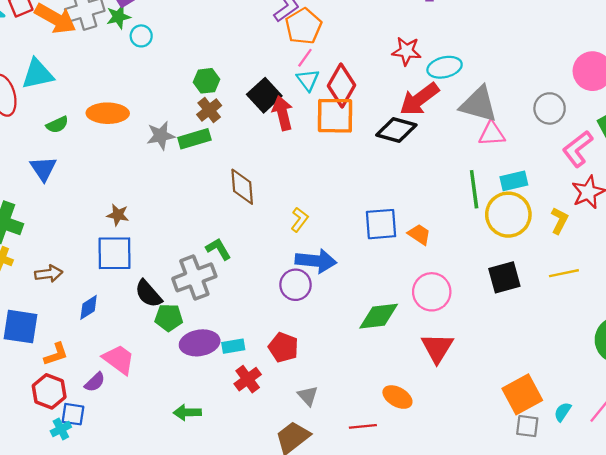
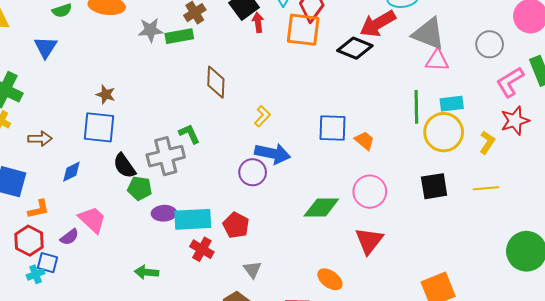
red arrow: (283, 113) -> (258, 22), size x0.7
purple ellipse: (200, 343) -> (164, 213), size x0.7
cyan rectangle: (233, 346) -> (193, 219), size x1.8
red cross: (248, 379) -> (202, 249), turned -30

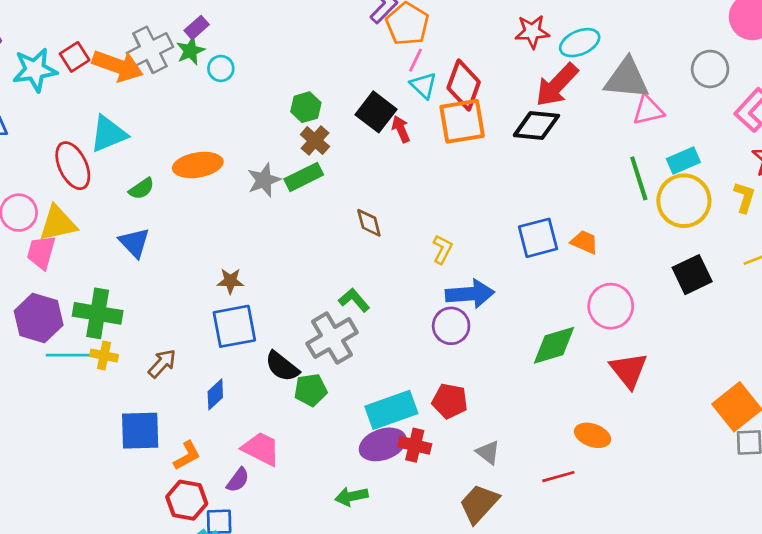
brown diamond: (216, 82) -> (369, 223), size x0.7
brown arrow: (40, 139) -> (162, 363), turned -30
purple ellipse: (164, 213) -> (383, 444), moved, size x1.4

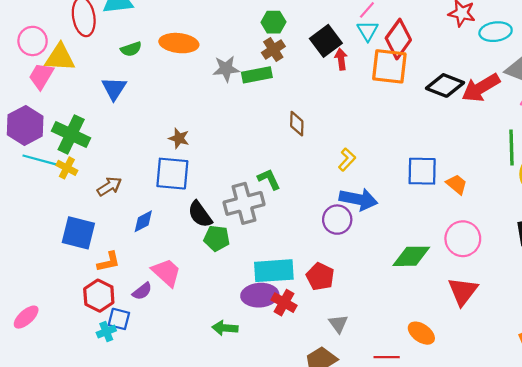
red arrow: (557, 85) -> (481, 88), moved

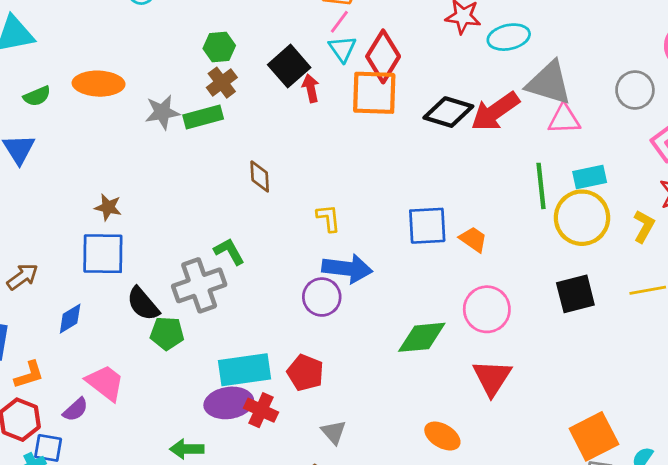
yellow L-shape: (347, 160) -> (328, 218), turned -45

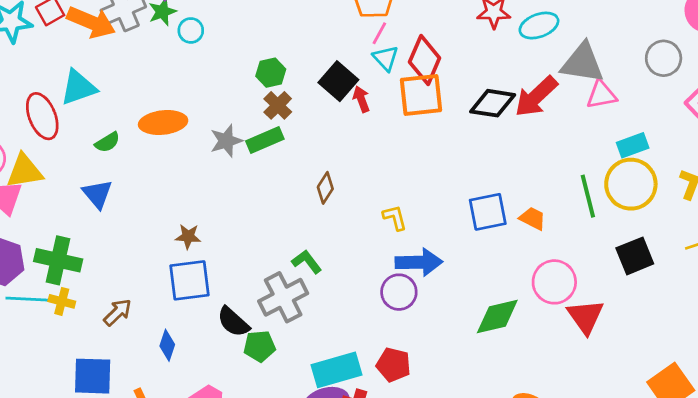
brown diamond: (260, 176) -> (325, 188), turned 44
green line: (541, 186) -> (588, 196), moved
blue diamond: (70, 319) -> (167, 345), turned -32
red triangle: (492, 378) -> (586, 317), moved

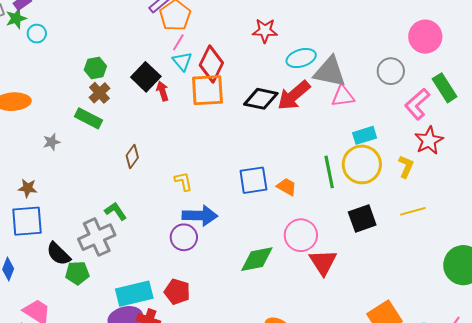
cyan ellipse: (539, 26) -> (301, 58), moved
green rectangle: (265, 140) -> (89, 118), turned 48
gray star: (226, 141) -> (52, 142), moved, size x0.7

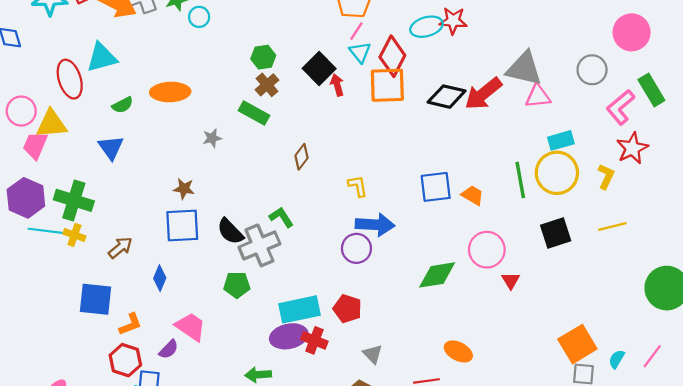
cyan ellipse: (301, 58) -> (426, 27), moved
black semicircle: (58, 254) -> (230, 231), moved
red triangle: (323, 262) -> (511, 280), size x0.6

